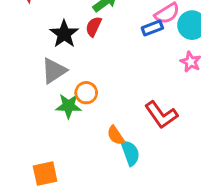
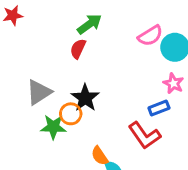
blue rectangle: (152, 28) -> (159, 108), moved
black star: (64, 34) -> (85, 98), moved

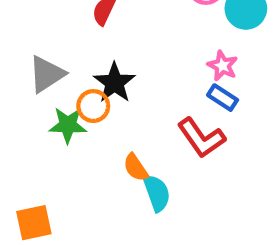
pink star: (173, 83) -> (223, 66), moved
blue rectangle: (159, 108) -> (223, 98), turned 54

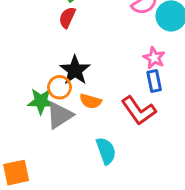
gray triangle: (47, 74) -> (60, 115), moved
blue rectangle: (223, 98) -> (154, 81), turned 45
orange semicircle: (136, 167) -> (91, 101), moved, turned -40

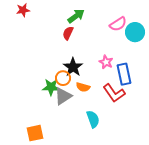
pink star: (154, 58) -> (106, 62), moved
blue rectangle: (154, 81) -> (124, 74), size x1.5

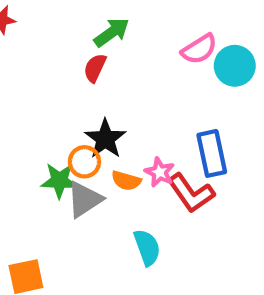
pink star: (106, 62) -> (160, 172), moved

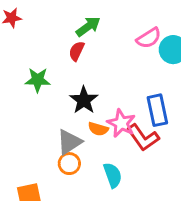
orange circle: (84, 162) -> (69, 164), moved
pink star: (160, 172) -> (121, 123), size x1.4
green star: (59, 181) -> (38, 80), moved

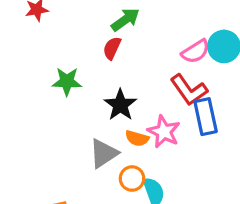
pink semicircle: (149, 38) -> (196, 51), moved
red L-shape: (143, 138) -> (189, 90), moved
orange circle: (69, 164) -> (132, 178), moved

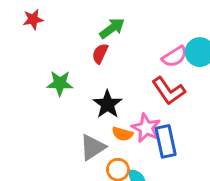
blue rectangle: (206, 117) -> (166, 141), moved

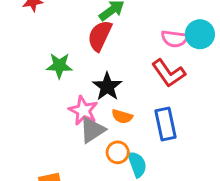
red semicircle: (100, 54) -> (100, 36), size x1.5
pink semicircle: (174, 57) -> (174, 39), turned 40
pink star: (146, 128) -> (83, 110), moved

